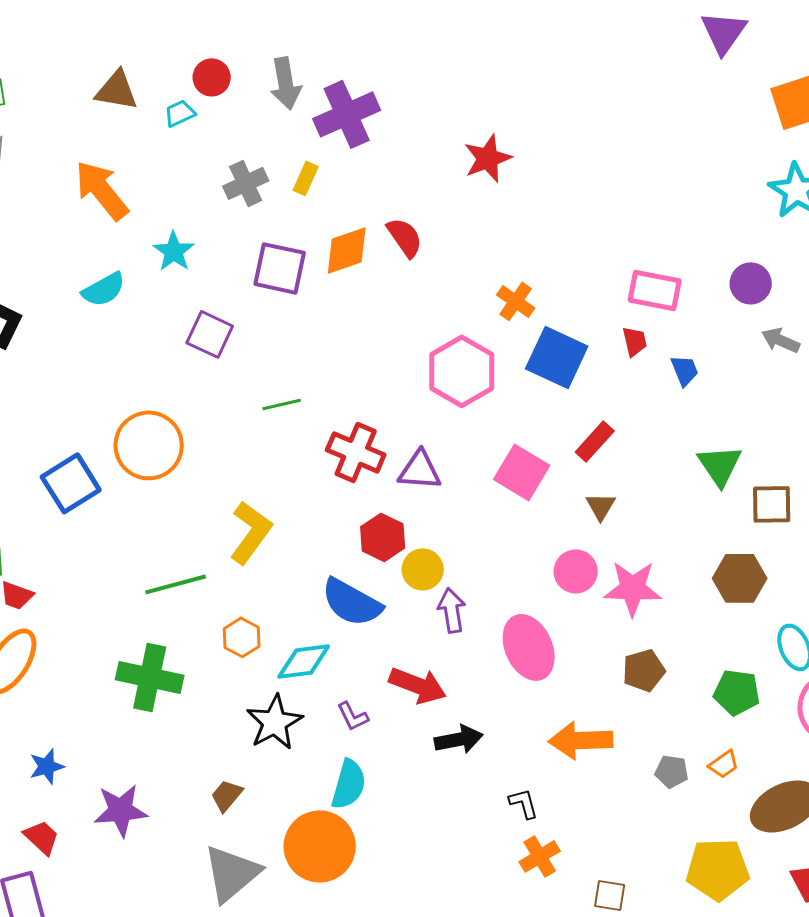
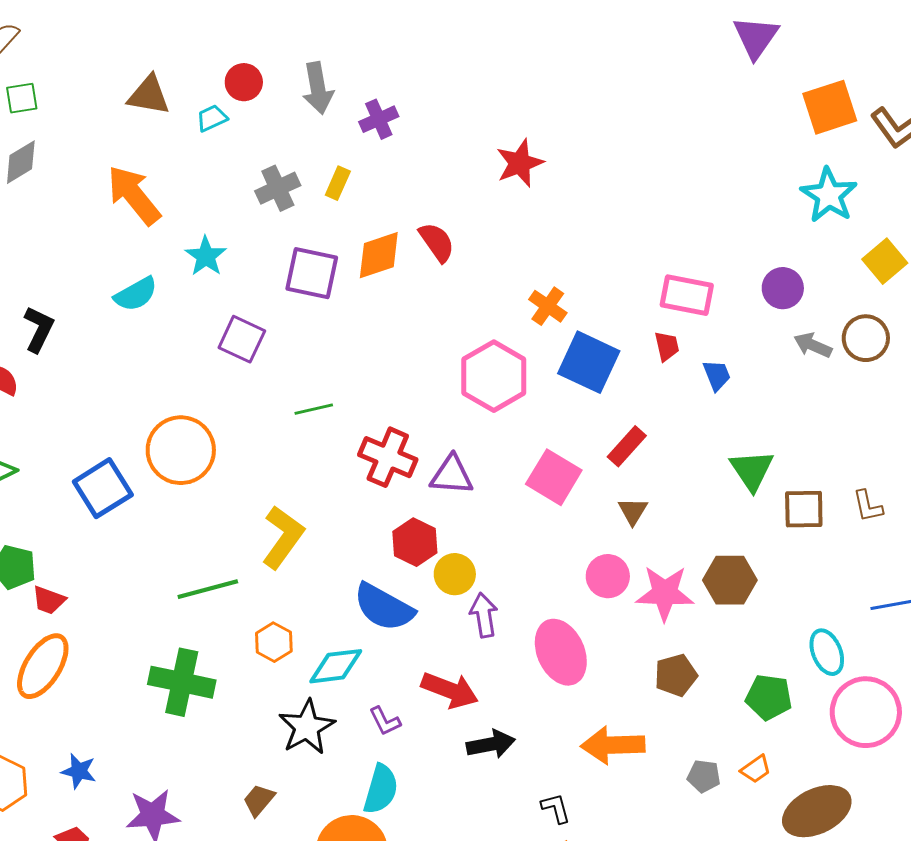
purple cross: (347, 114) -> (379, 119), size x0.6
brown hexagon: (740, 578) -> (730, 580), moved
blue star: (47, 766) -> (79, 771), turned 30

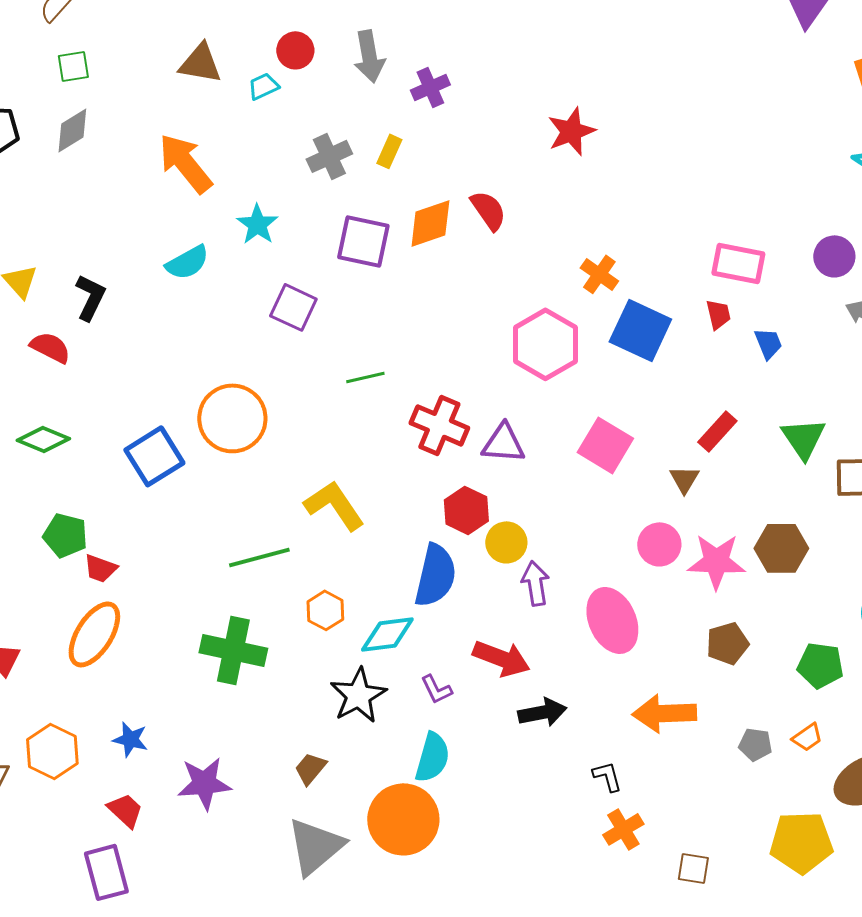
red rectangle: (627, 446) -> (717, 431), moved
yellow L-shape: (283, 537) -> (334, 505), turned -70
blue semicircle: (384, 607) -> (435, 575), turned -106

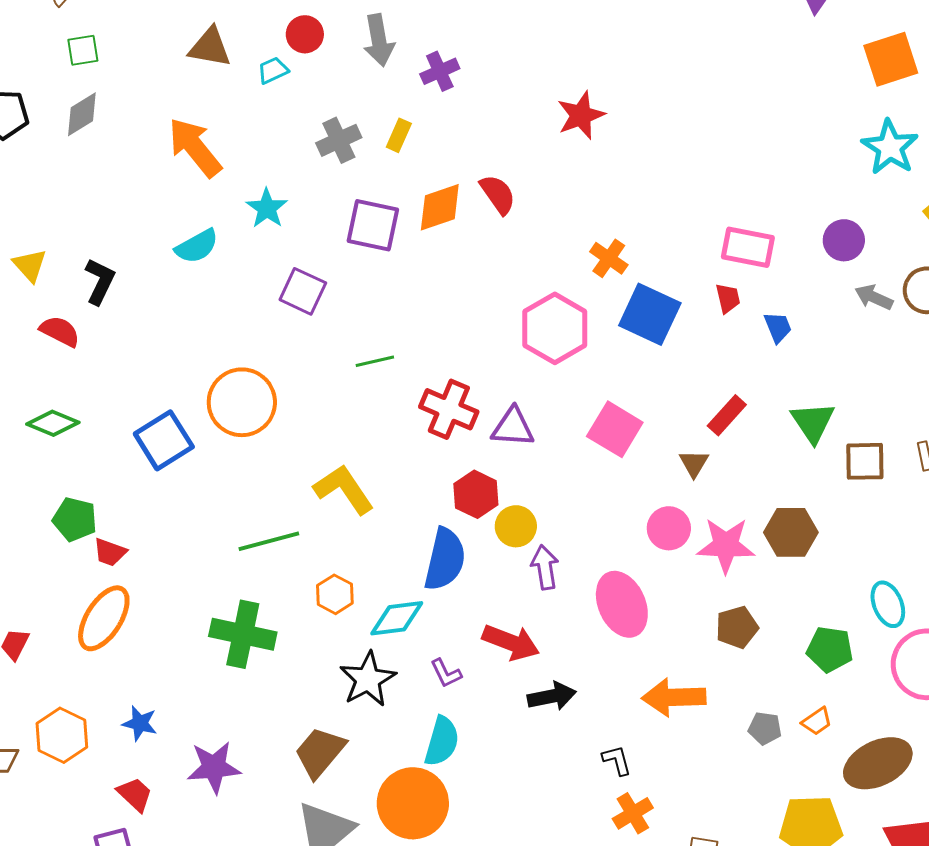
brown trapezoid: (310, 768) -> (320, 752), size x1.6

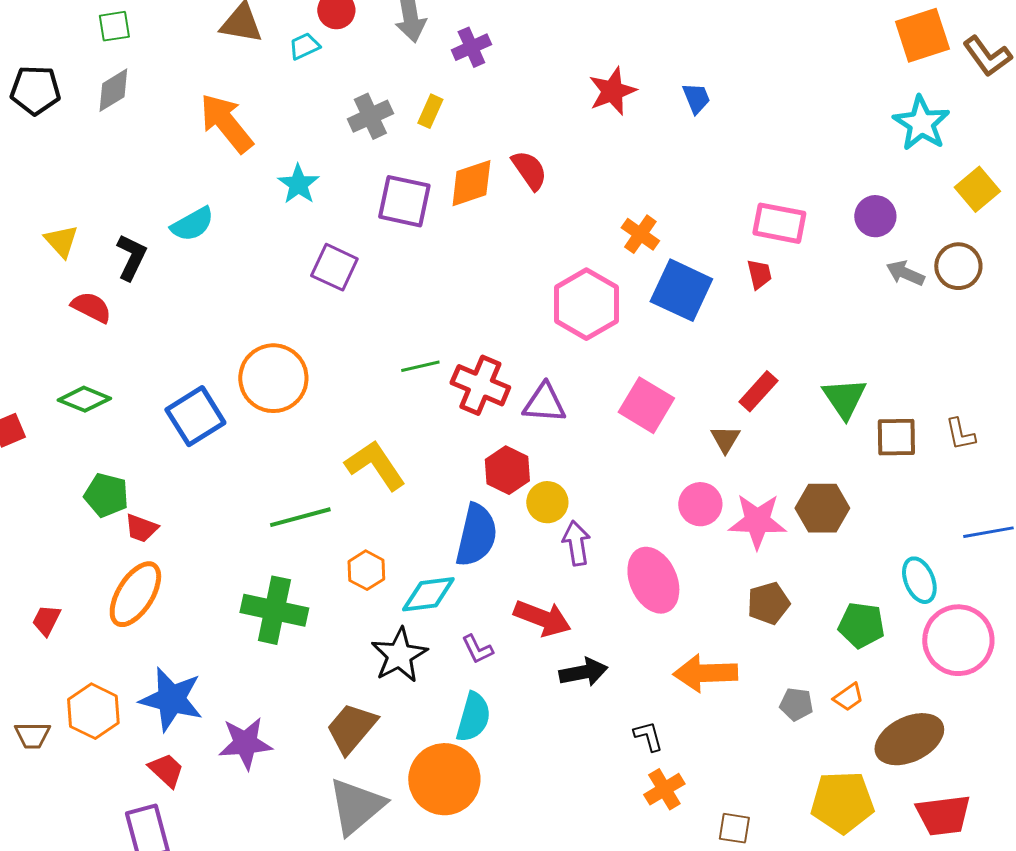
cyan semicircle: (197, 246) -> (192, 224), moved
blue trapezoid: (778, 327) -> (696, 98), moved
green line: (375, 361) -> (420, 366), moved
blue star: (140, 723) -> (171, 699), size x1.8

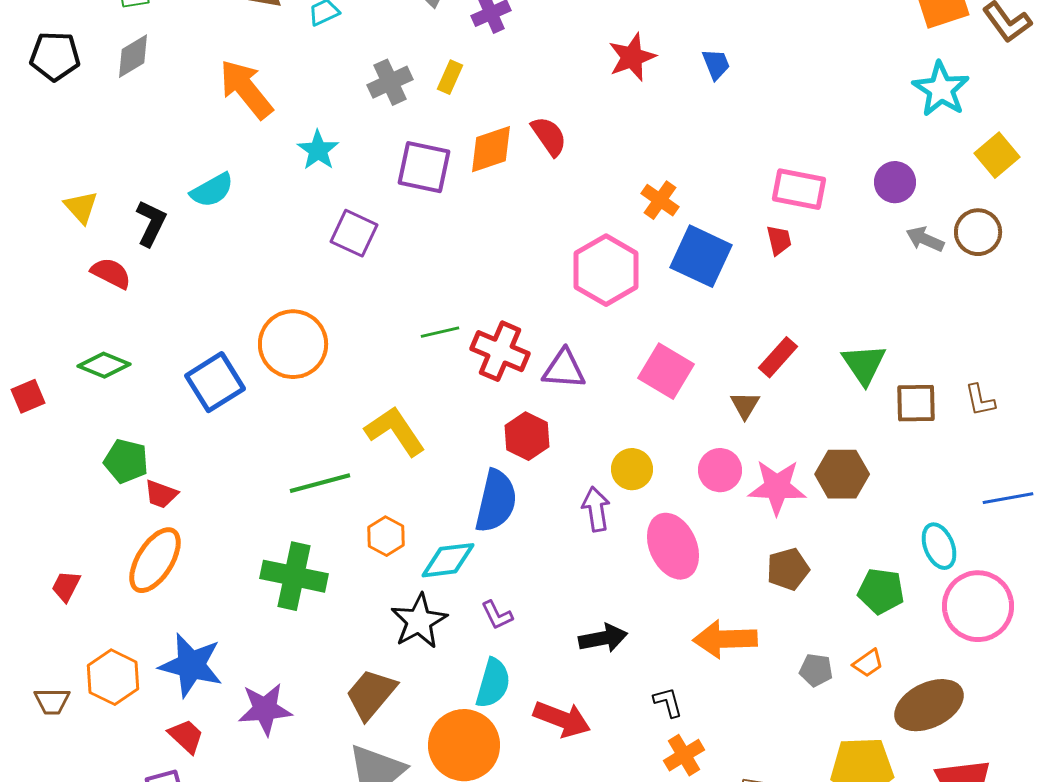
yellow circle: (547, 502) -> (632, 469), moved
red arrow: (542, 618) -> (562, 719), moved

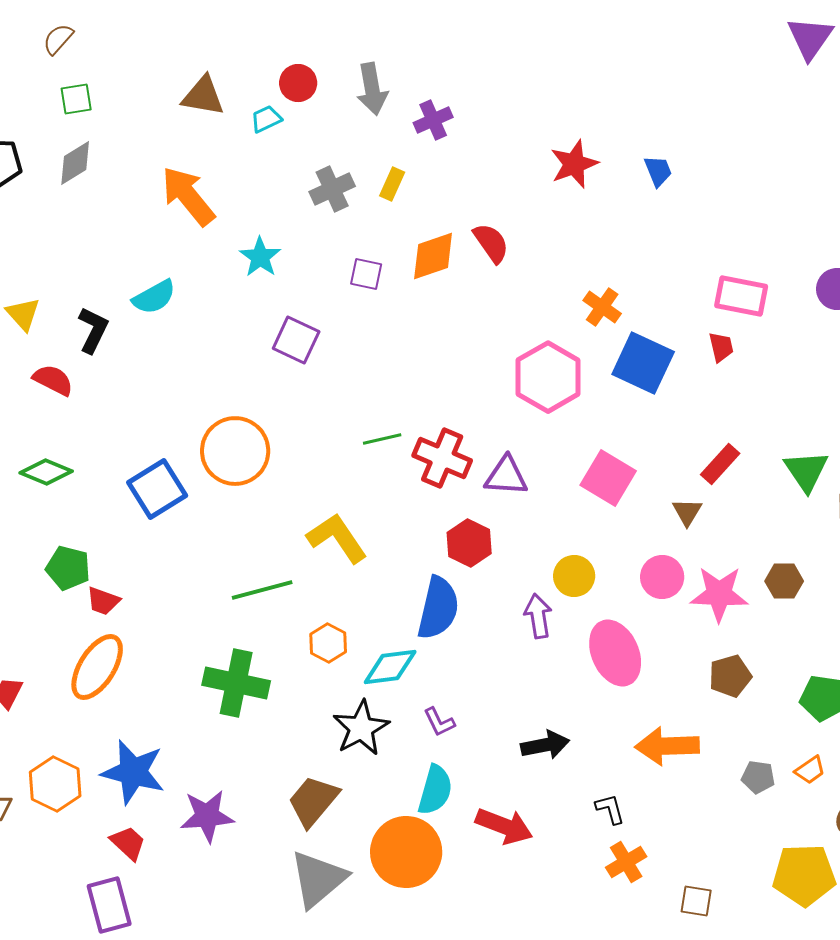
purple square: (424, 167) -> (366, 274), size x0.6
brown hexagon: (842, 474) -> (784, 581), size x0.7

